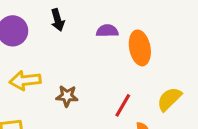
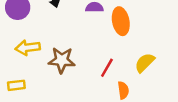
brown star: (67, 96) -> (62, 60), size x1.5

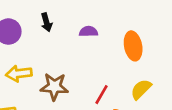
orange ellipse: (121, 21) -> (133, 46), moved

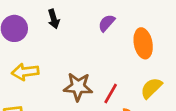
purple semicircle: (88, 32) -> (107, 23), moved, turned -48
brown star: (54, 87) -> (78, 87), moved

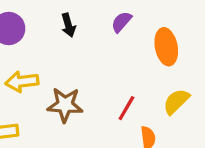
black arrow: (54, 19) -> (68, 25), moved
brown star: (78, 87) -> (65, 105), moved

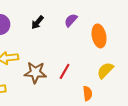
black arrow: (68, 25) -> (37, 22), turned 56
red line: (126, 108) -> (65, 71), moved

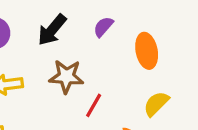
black arrow: (37, 22) -> (52, 30), size x1.5
brown star: (35, 72) -> (66, 76), moved

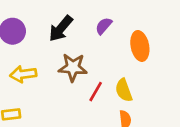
yellow semicircle: (156, 104) -> (124, 90), moved, turned -65

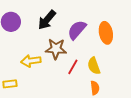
purple semicircle: (104, 26) -> (77, 30), moved, size x1.5
yellow arrow: (23, 74) -> (31, 61), moved

